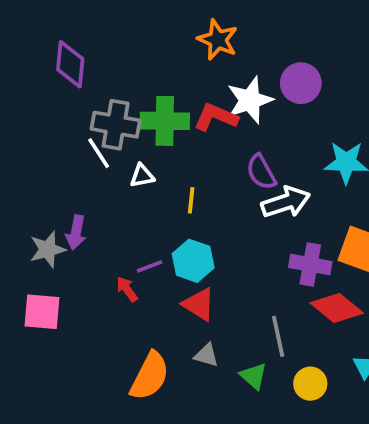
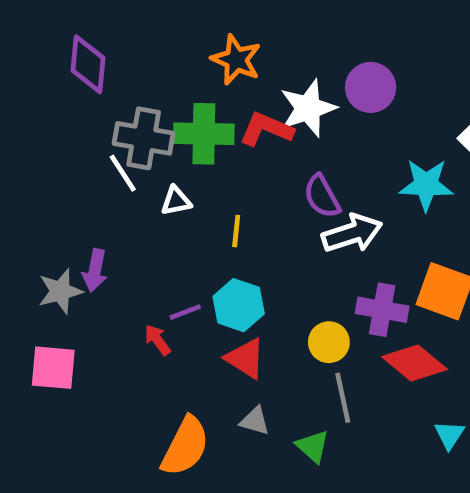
orange star: (218, 40) -> (236, 60), moved
yellow circle: (310, 384) -> (329, 342), moved

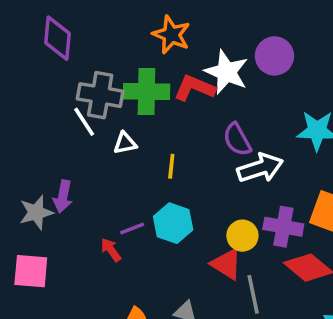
white star: (308, 108) -> (226, 72), turned -30
yellow circle: (329, 342) -> (242, 236), moved
red triangle: (245, 358) -> (226, 264), moved

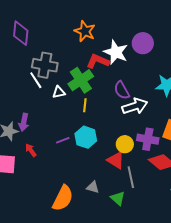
green cross: (146, 92) -> (81, 80), moved, turned -35
red arrow: (111, 250) -> (31, 150), moved

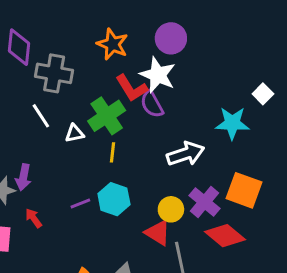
purple circle: (143, 43) -> (171, 38), moved
red L-shape: (98, 61) -> (131, 88), turned -145
gray cross: (45, 65) -> (54, 73), moved
purple semicircle: (122, 90) -> (152, 104), moved
purple cross: (148, 139) -> (205, 202), turned 30

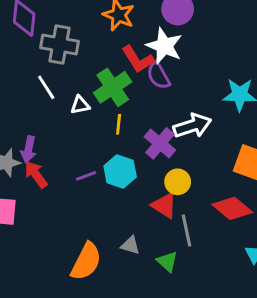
purple cross: (205, 202) -> (160, 143), moved
red arrow: (34, 218) -> (36, 174), moved, size x1.4

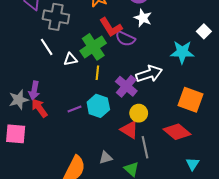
white star: (164, 46) -> (143, 18), moved, size x0.7
purple semicircle: (158, 76) -> (125, 39), turned -36
gray triangle: (130, 245) -> (106, 158), turned -32

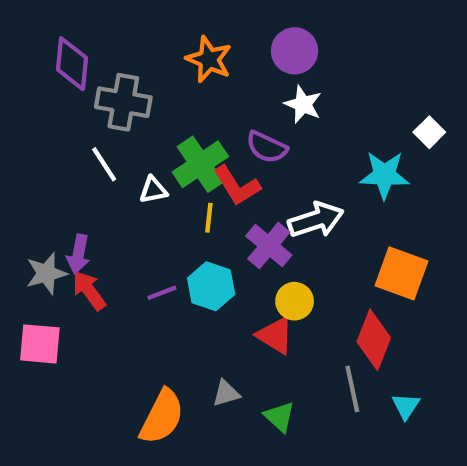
red L-shape: (111, 27) -> (237, 186), moved
red diamond: (177, 132) -> (374, 340), turned 72
gray line: (145, 147) -> (352, 389), moved

